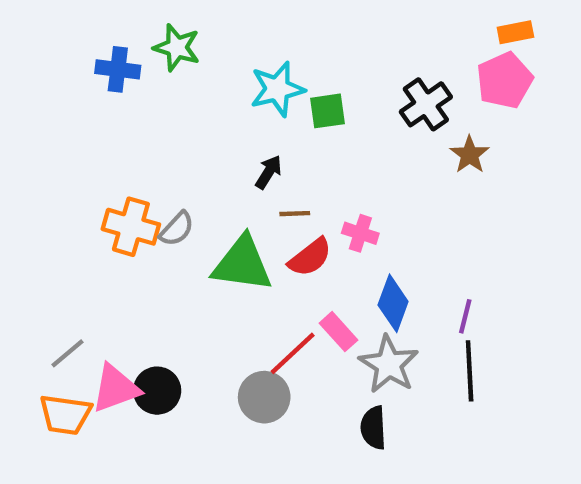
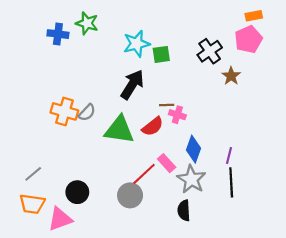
black arrow: (269, 172) -> (132, 85), size x1.8
brown line: (295, 214) -> (167, 105), moved
pink triangle: (116, 388) -> (60, 219), moved

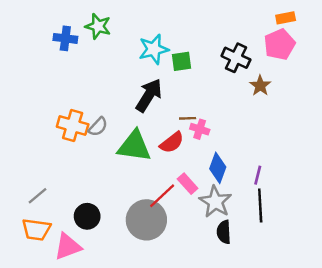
black cross: (210, 51) -> (236, 58), turned -30
gray circle: (130, 195) -> (146, 220), size x1.4
black semicircle: (184, 210) -> (224, 232), moved

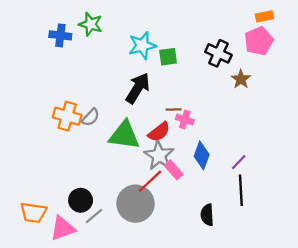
purple line: (258, 175) -> (239, 162), turned 30
gray line: (38, 196) -> (94, 216), moved
gray star: (215, 202) -> (159, 155), moved

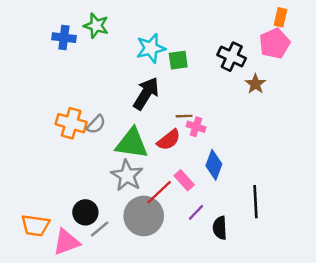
orange rectangle: (264, 16) -> (280, 17), turned -66
gray star: (159, 155) -> (127, 176), moved
purple line: (239, 162) -> (196, 212), moved

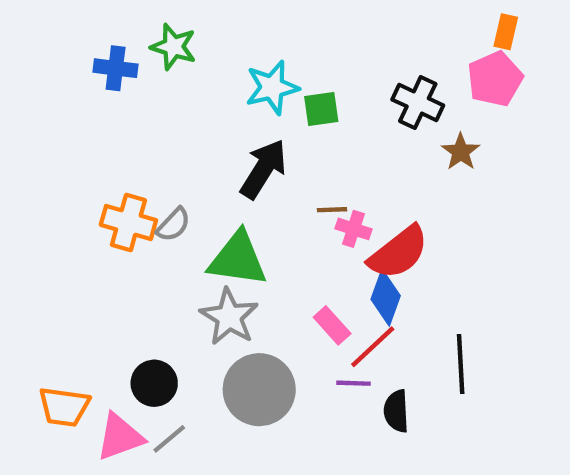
red semicircle: (169, 140) -> (398, 253), moved, size x1.4
red line: (159, 192) -> (373, 347), moved
purple line: (196, 212) -> (353, 383), turned 48
gray line: (100, 229) -> (169, 439), moved

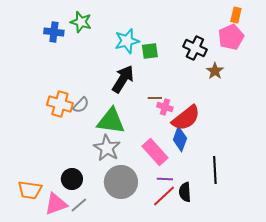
pink rectangle: (332, 325) -> (155, 152), size x1.5
red line: (373, 347) -> (164, 196), moved

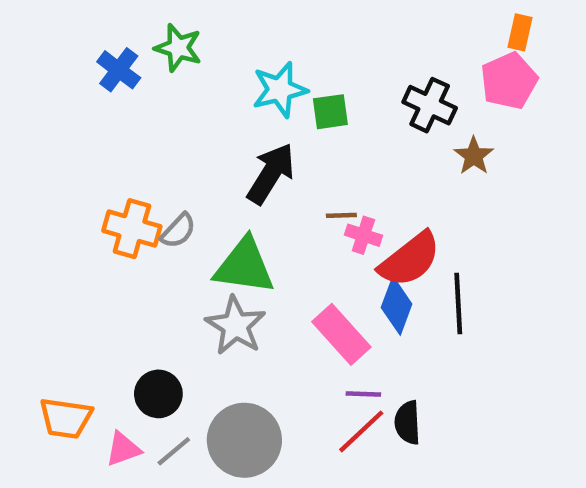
blue cross: (54, 32) -> (119, 70), turned 30
black line: (215, 170) -> (458, 304), moved
gray circle: (121, 182) -> (244, 440), moved
pink triangle: (56, 204) -> (123, 449), size x0.7

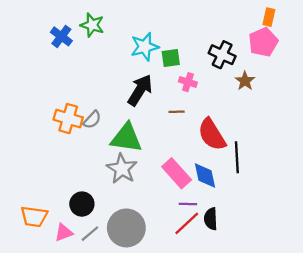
pink cross: (363, 235) -> (188, 82), moved
red semicircle: (410, 259) -> (212, 134), turned 96
blue diamond: (397, 306) -> (205, 176), moved, turned -32

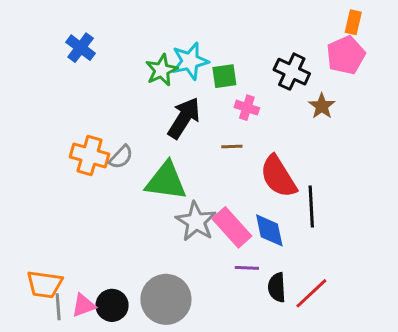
green star: (92, 25) -> (161, 70), moved, turned 30
gray star: (122, 169) -> (196, 221), moved
black circle: (82, 204) -> (112, 305), moved
red line: (187, 223) -> (311, 293), moved
gray line: (90, 234) -> (58, 307), moved, turned -54

